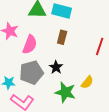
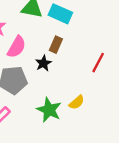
black star: (56, 67) -> (43, 63), moved

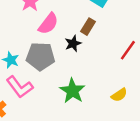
yellow semicircle: (77, 102) -> (119, 95), moved

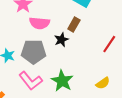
pink semicircle: (48, 24) -> (39, 23), turned 60
pink L-shape: (20, 87) -> (31, 81), moved

